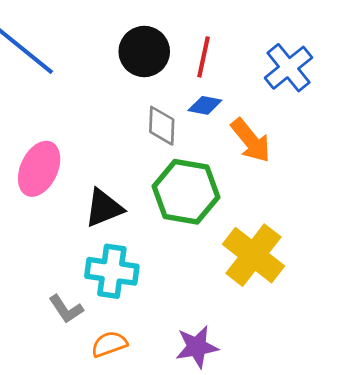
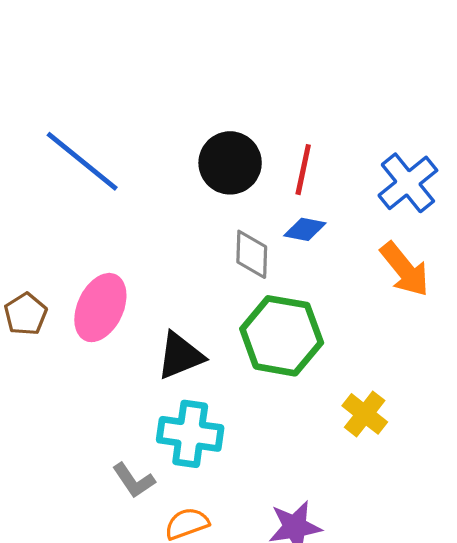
orange arrow: (251, 140) -> (405, 269), moved
yellow cross: (253, 255) -> (365, 414), size x0.6

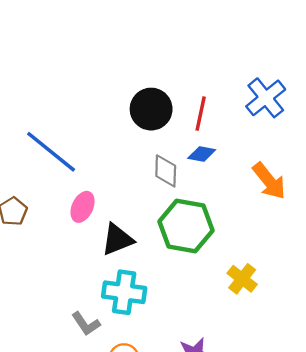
blue line: (82, 161) -> (51, 152), moved
blue cross: (408, 183) -> (266, 98), moved
pink ellipse: (100, 308) -> (83, 207), moved, size x0.7

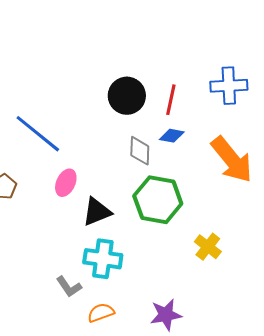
blue cross: (266, 98) -> (229, 86), turned 36
orange arrow: (269, 181) -> (232, 160), size x1.4

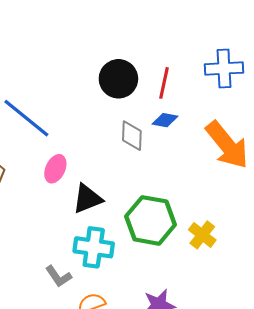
green hexagon: (158, 200) -> (151, 220), moved

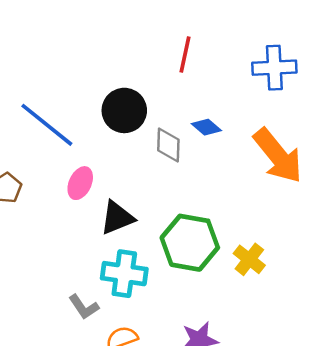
black circle: (118, 79) -> (124, 110), moved
red line: (164, 83) -> (185, 54), moved
blue diamond: (165, 120) -> (206, 127), turned 30

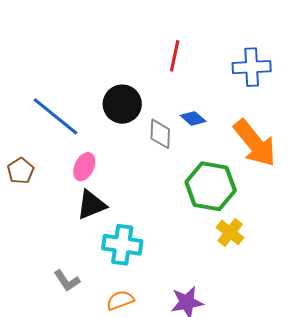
black triangle: (117, 218) -> (91, 205), moved
green hexagon: (190, 243) -> (211, 186), moved
gray L-shape: (84, 307) -> (67, 281), moved

